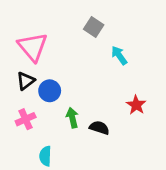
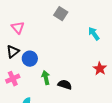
pink triangle: (33, 47) -> (18, 28), size x0.6
cyan arrow: (119, 55) -> (94, 34), moved
red star: (136, 105) -> (100, 69), moved

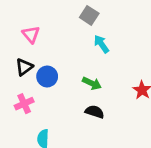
cyan arrow: (94, 34) -> (101, 44), moved
green arrow: (46, 78) -> (92, 83), moved, turned 128

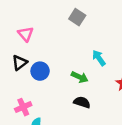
cyan arrow: (101, 44) -> (99, 58), moved
pink cross: (24, 104) -> (23, 107), moved

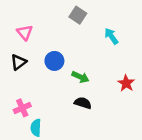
cyan arrow: (99, 58) -> (111, 36), moved
blue circle: (40, 71) -> (54, 61), moved

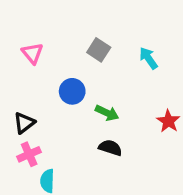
gray square: (78, 15) -> (99, 50), moved
black triangle: (19, 62) -> (24, 123), moved

